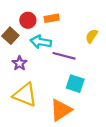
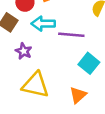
cyan square: (75, 84) -> (89, 63), turned 30
orange triangle: (61, 110) -> (78, 95), size x0.7

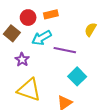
cyan arrow: (43, 24) -> (42, 38), turned -36

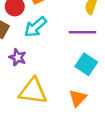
purple line: (65, 50) -> (83, 32), moved

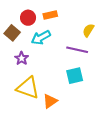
cyan square: (86, 64) -> (75, 76), turned 30
orange triangle: (78, 98) -> (50, 101), moved

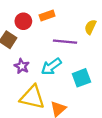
cyan arrow: (41, 37) -> (51, 67), moved
purple line: (77, 50) -> (65, 42), moved

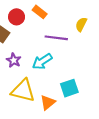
orange rectangle: (47, 15) -> (40, 12), turned 56
cyan square: (81, 78) -> (69, 88), moved

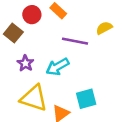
yellow semicircle: (81, 24) -> (104, 28), turned 32

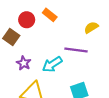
purple line: (75, 41) -> (76, 50), moved

